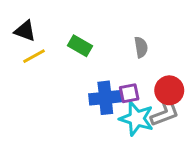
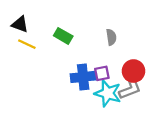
yellow line: (34, 56) -> (27, 44), turned 54

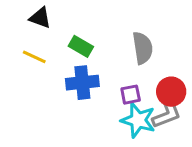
black triangle: (20, 24) -> (40, 18), moved
gray semicircle: (111, 37) -> (143, 48), size x1.5
blue cross: (83, 77) -> (82, 83), moved

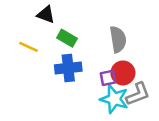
black triangle: (40, 18) -> (46, 15), moved
red circle: (171, 92) -> (123, 73), moved

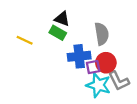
black triangle: (46, 15) -> (62, 19), moved
blue cross: (68, 68) -> (79, 56), moved
gray L-shape: (138, 94) -> (119, 81), turned 85

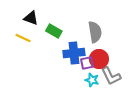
black triangle: (62, 19) -> (31, 18), moved
cyan star: (98, 85) -> (92, 80), size x0.6

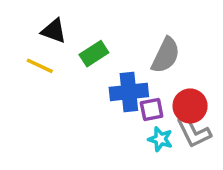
green rectangle: (54, 31) -> (94, 54), turned -63
gray semicircle: (95, 32) -> (166, 55), turned 35
red circle: (99, 59) -> (190, 106), moved

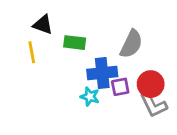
green rectangle: (94, 54) -> (75, 43), turned 40
yellow line: (40, 66) -> (32, 52), turned 55
cyan star: (160, 139) -> (90, 97), moved

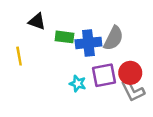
yellow line: (32, 52) -> (19, 56), moved
blue cross: (102, 73) -> (88, 43), moved
purple square: (120, 87) -> (104, 75), size x1.5

